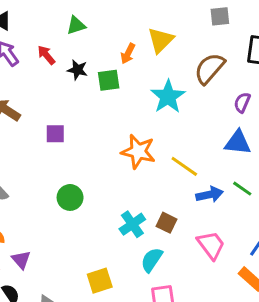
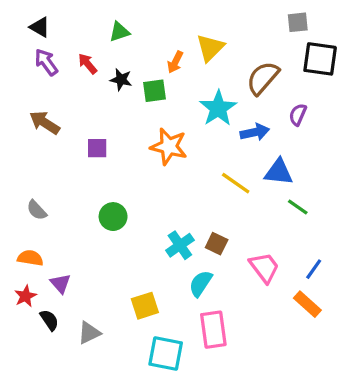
gray square: (220, 16) -> (298, 22), moved
blue triangle: (238, 143) -> (279, 172), moved
orange star: (138, 151) -> (169, 146), moved
blue arrow: (210, 195) -> (255, 132), moved

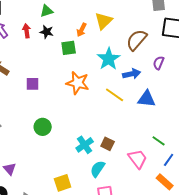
red arrow: (88, 64) -> (27, 31), turned 32
black star: (121, 80) -> (47, 32), moved
yellow line: (236, 183) -> (115, 95), moved
green line: (298, 207) -> (159, 141), moved

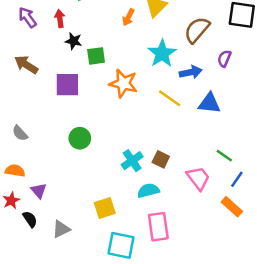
black star: (47, 32) -> (74, 41), moved
green square: (69, 48) -> (96, 56), moved
purple square: (33, 84) -> (67, 85), size x1.5
cyan semicircle: (98, 169) -> (148, 191), turned 42

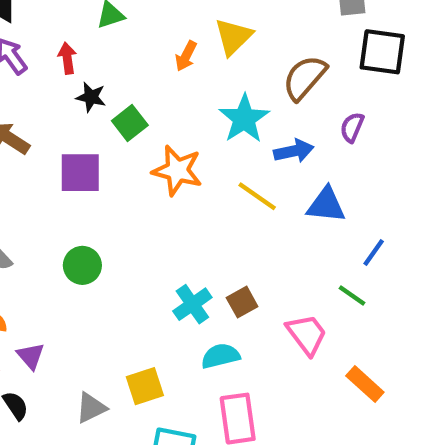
green square: (96, 56) -> (130, 123), turned -30
green circle: (80, 138) -> (82, 265), moved
brown square: (161, 159) -> (242, 302), turned 35
blue line: (237, 179) -> (374, 252), moved
gray triangle: (61, 229) -> (91, 408), moved

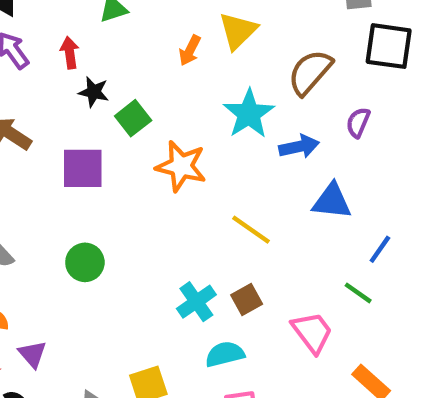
yellow line: (257, 196) -> (251, 230), moved

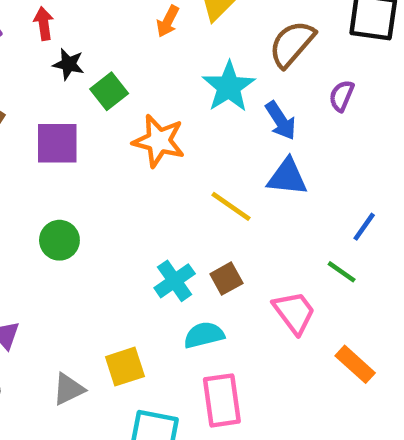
blue arrow: (299, 147) -> (281, 121), turned 69
blue triangle: (332, 201) -> (287, 177), moved

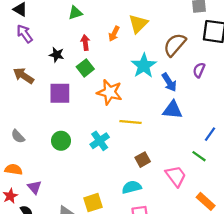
red arrow: (44, 24) -> (85, 43), moved
black star: (68, 64) -> (57, 55), moved
yellow line: (231, 206) -> (131, 122), moved, turned -30
cyan cross: (175, 281) -> (100, 141), moved

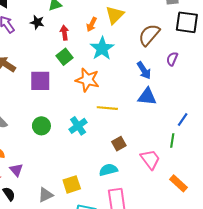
black star: (57, 55) -> (37, 22), moved
cyan star: (144, 66) -> (102, 48), moved
green line: (199, 156) -> (172, 141), turned 64

